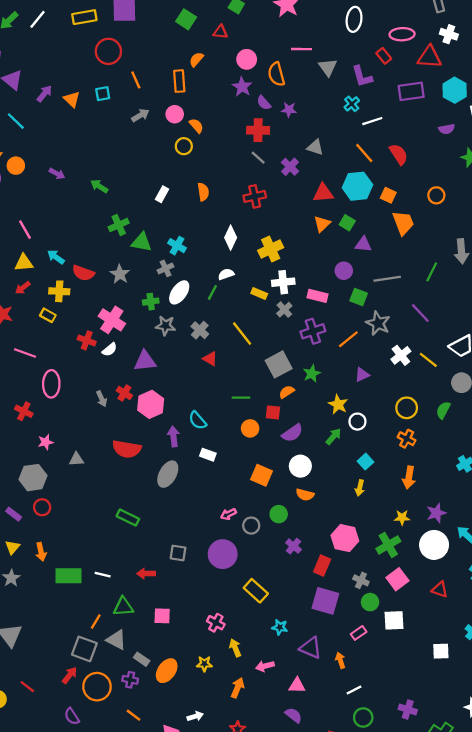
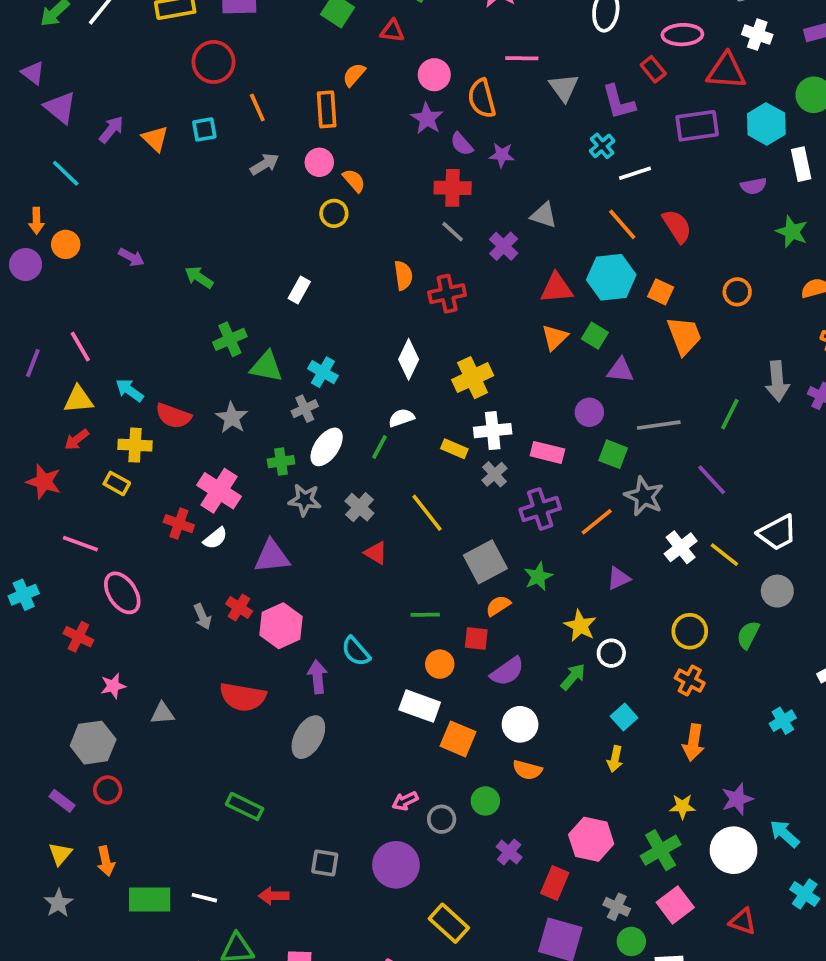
orange semicircle: (203, 192) -> (403, 275), moved
pink ellipse: (51, 384) -> (122, 593), turned -35
white rectangle: (208, 455) -> (420, 706), moved, size x1.5

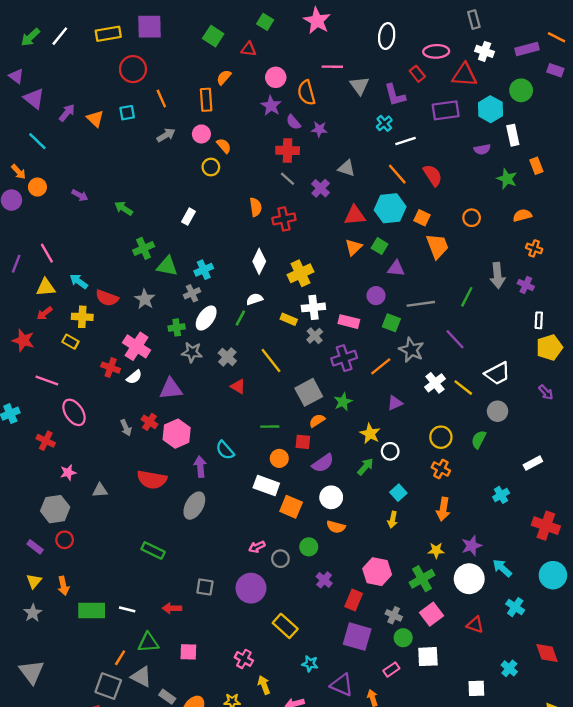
orange arrow: (36, 221) -> (19, 172), turned -42
cyan cross: (323, 372) -> (204, 270), turned 36

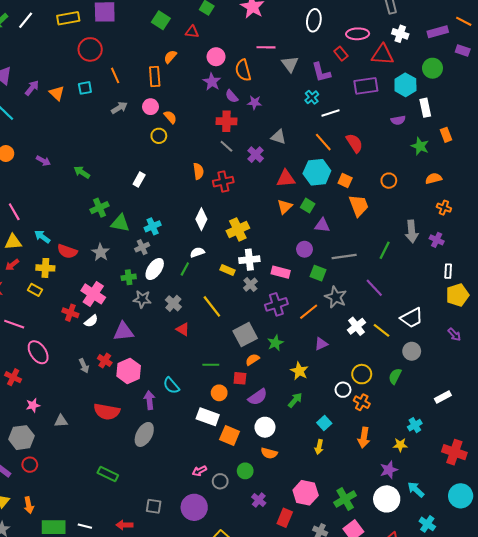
white circle: (390, 451) -> (343, 390), moved
yellow star: (436, 550) -> (400, 445), moved

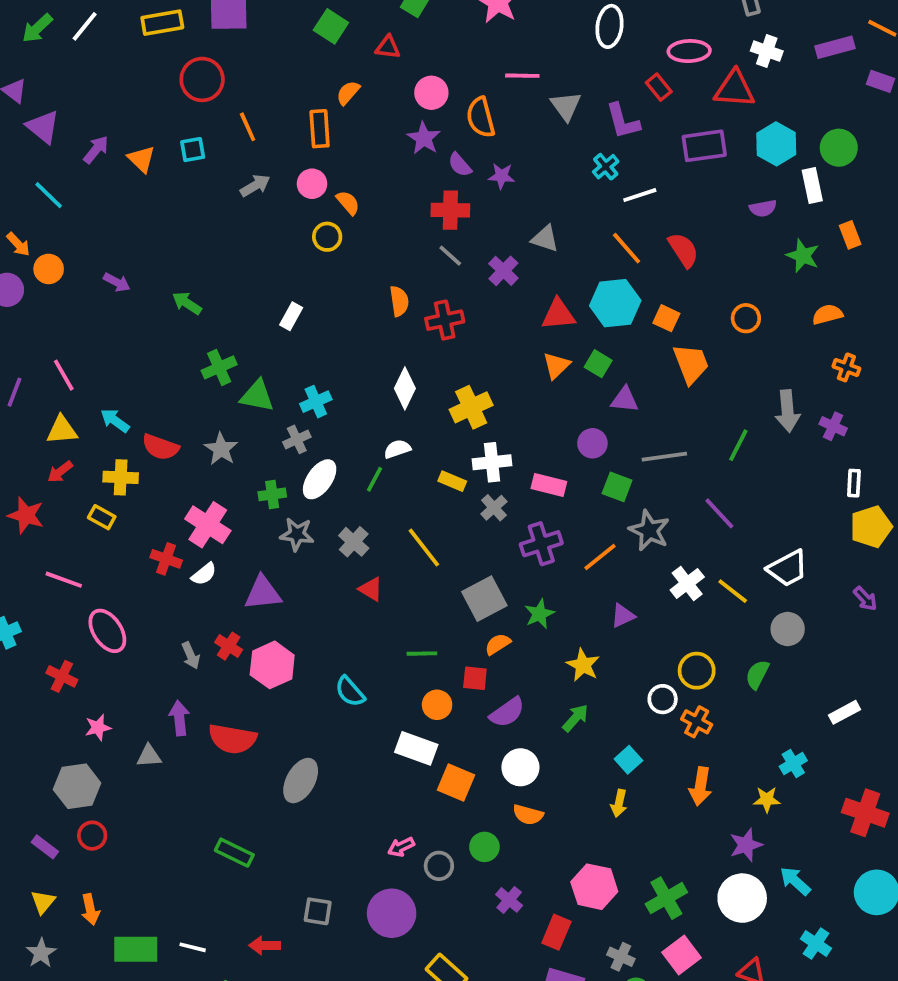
green circle: (432, 68) -> (839, 148), moved
purple arrow: (149, 400) -> (179, 718), moved

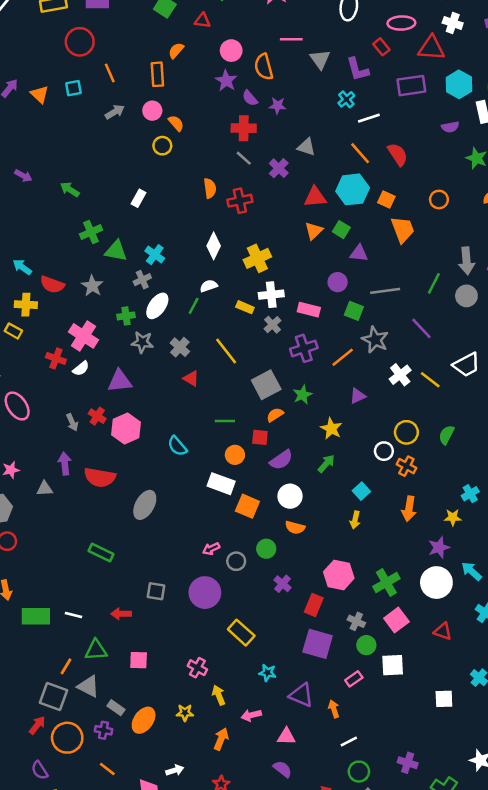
cyan cross: (316, 402) -> (155, 255), turned -30
gray circle: (788, 629) -> (466, 296), moved

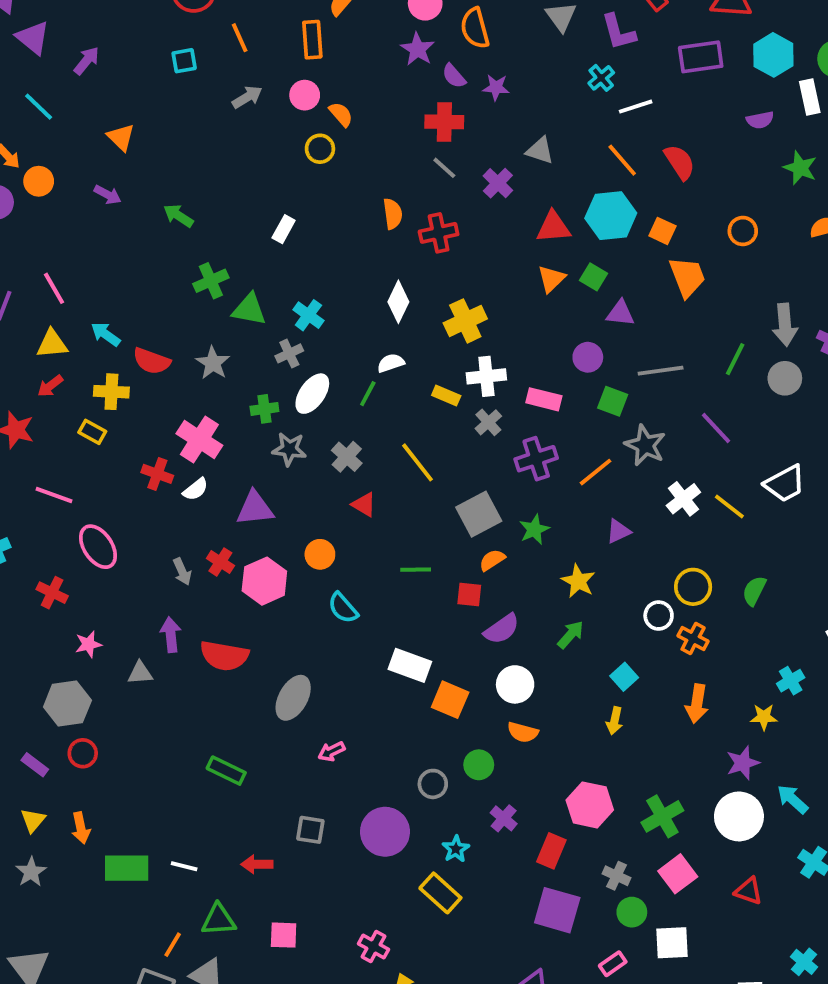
orange triangle: (40, 94) -> (121, 137), moved
orange circle: (235, 455) -> (320, 554), moved
pink arrow: (211, 549) -> (331, 751), moved
cyan star: (267, 673) -> (456, 849), moved, turned 30

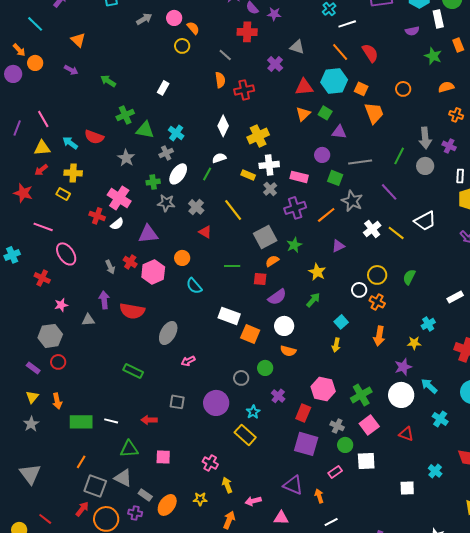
gray line: (444, 168) -> (225, 55), moved
red semicircle: (152, 361) -> (94, 137), moved
orange line: (173, 945) -> (81, 462), moved

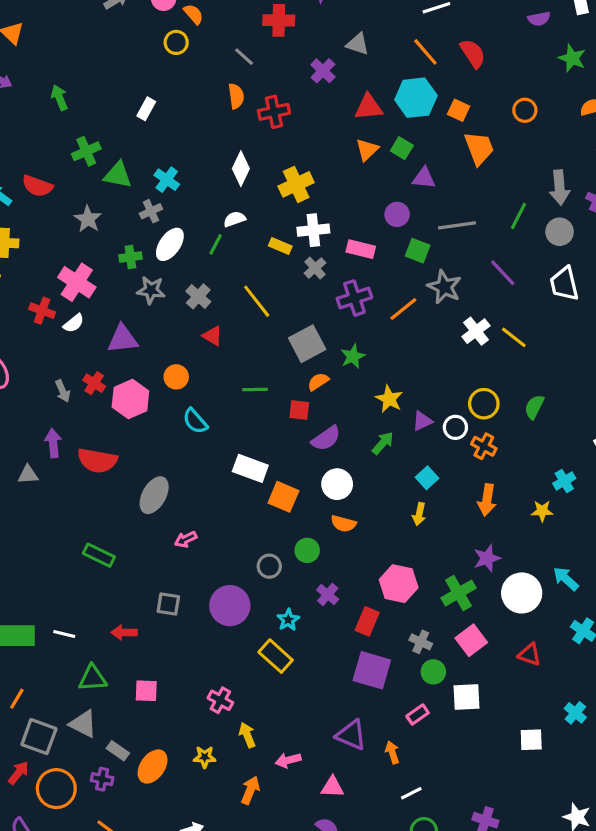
green arrow: (108, 81) -> (59, 98), turned 35
white trapezoid: (425, 221) -> (564, 284), moved, turned 105
purple triangle: (338, 246) -> (422, 421), moved
purple star: (403, 367) -> (487, 558), moved

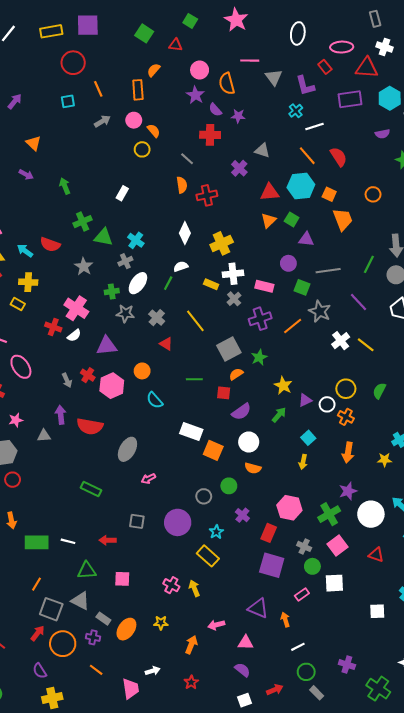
yellow arrow: (247, 735) -> (194, 588), moved

